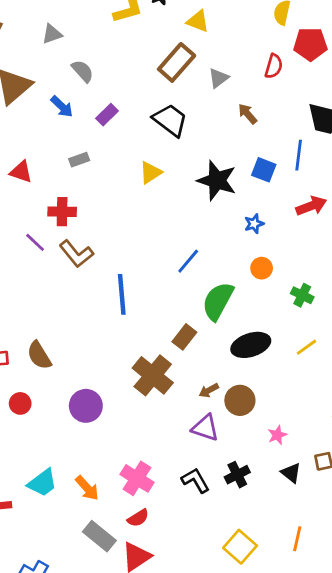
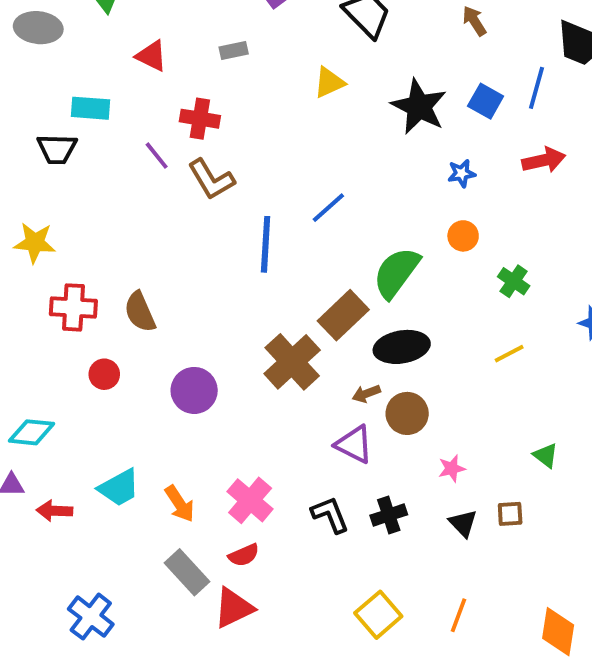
blue line: (188, 261) -> (328, 208), moved
brown rectangle: (184, 337) -> (343, 315), size x1.4
black ellipse: (251, 345) -> (402, 347), moved

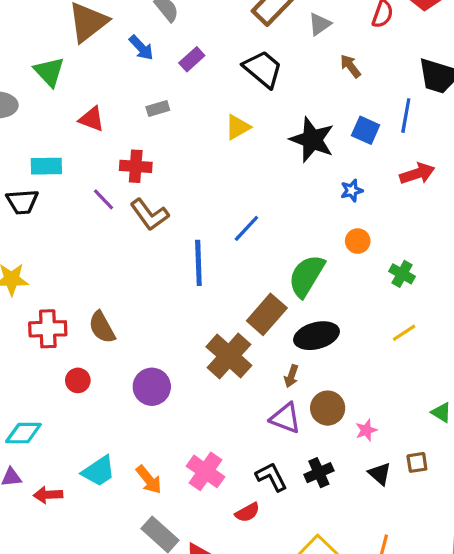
brown arrow: (366, 394) -> (291, 376), turned -45
brown circle: (407, 413) -> (328, 408), moved
red semicircle: (244, 555) -> (247, 512), moved

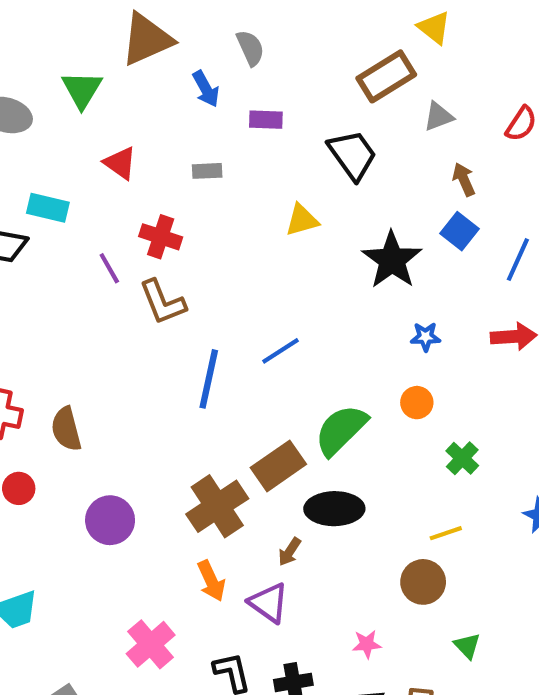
purple rectangle: (192, 59) -> (266, 120), turned 30
blue square: (366, 130) -> (460, 231), moved
brown circle: (328, 408) -> (423, 582), moved
orange arrow: (149, 480) -> (211, 581), moved

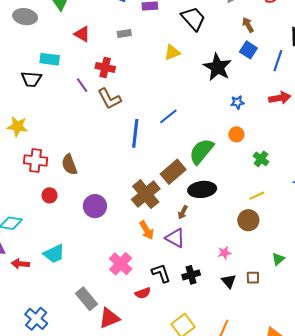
green triangle: (467, 646) -> (278, 259), moved, turned 40

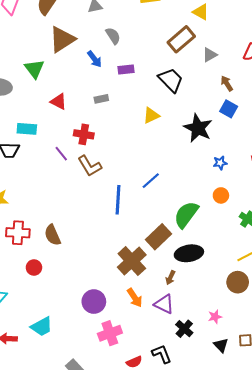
purple circle: (95, 206) -> (94, 302), moved
pink cross: (121, 264) -> (110, 333), turned 30
black L-shape: (161, 273) -> (162, 354), moved
black cross: (191, 275) -> (184, 329), moved, turned -30

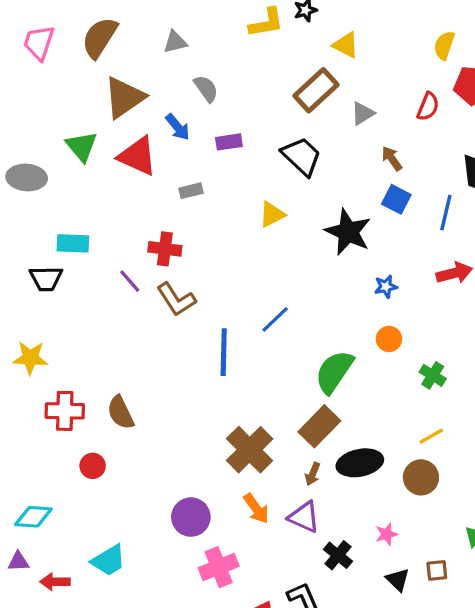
red triangle: (59, 102) -> (138, 156), moved, size x1.5
brown rectangle: (158, 237) -> (319, 426), moved
black ellipse: (189, 253) -> (360, 463), moved

